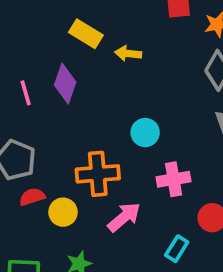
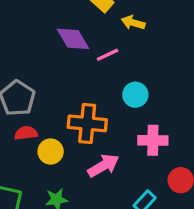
purple diamond: (65, 84) -> (73, 39), turned -60
pink line: (26, 93) -> (108, 55), moved, turned 70

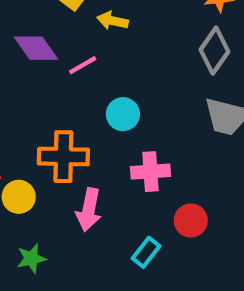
pink arrow: (103, 166) -> (89, 210), turned 136

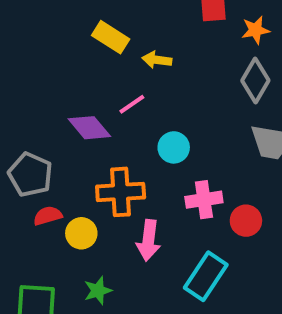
purple diamond: (36, 48) -> (89, 128), moved
red circle: (191, 220) -> (246, 221), moved
cyan rectangle: (146, 252) -> (206, 276), size x1.6

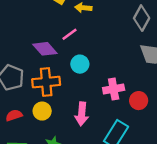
cyan circle: (174, 147) -> (80, 64), moved
orange cross: (121, 192) -> (46, 82), moved
red semicircle: (48, 216) -> (14, 115), moved

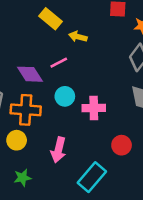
pink cross: (114, 89) -> (94, 108), moved

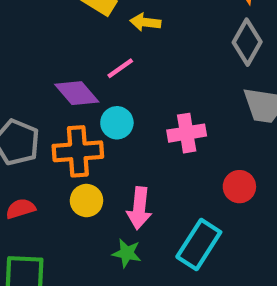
cyan circle: (65, 96) -> (117, 123), moved
yellow circle: (17, 140) -> (87, 201), moved
green star: (23, 178) -> (127, 253), moved, turned 30

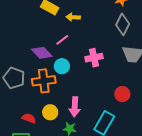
pink cross: (187, 133) -> (94, 58), moved
yellow circle: (87, 201) -> (50, 112), moved
red semicircle: (21, 209) -> (29, 118), moved, turned 40

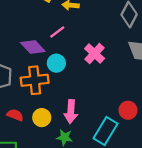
pink cross: (94, 58) -> (95, 54), turned -36
red circle: (122, 94) -> (128, 110), moved
red semicircle: (29, 118) -> (15, 115), moved

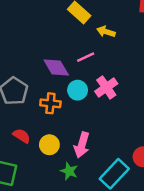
pink cross: (95, 54) -> (106, 87), moved
orange cross: (35, 80) -> (50, 103), size x0.7

